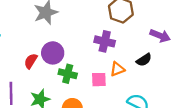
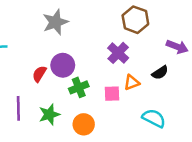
purple cross: (105, 41) -> (118, 53), turned 30
green cross: (68, 74) -> (79, 87), turned -36

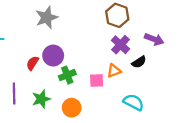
purple cross: (118, 53) -> (120, 45), moved

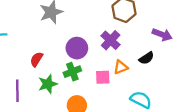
purple cross: (120, 45) -> (111, 40), moved
purple circle: (53, 56) -> (77, 48), moved
green star: (41, 99) -> (48, 84), moved

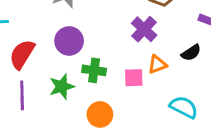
purple circle: (77, 48) -> (69, 41), moved
red semicircle: (36, 59) -> (22, 54), moved, size x1.5
green cross: (72, 72) -> (94, 70), turned 30

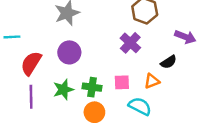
orange triangle: (157, 64) -> (152, 81), moved
green cross: (94, 70) -> (92, 87), moved
cyan semicircle: (184, 107) -> (140, 106), moved

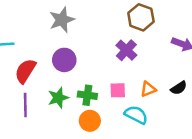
black semicircle: (169, 62) -> (179, 88), moved

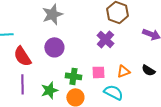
red semicircle: (25, 71) -> (22, 56), turned -65
black semicircle: (179, 88) -> (148, 70), turned 64
green star: (58, 98) -> (49, 90), moved

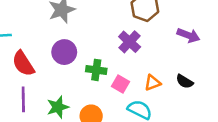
pink square: (98, 72) -> (121, 84), turned 32
green cross: (73, 76) -> (96, 70), moved

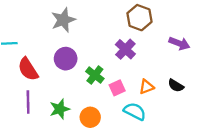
green cross: (96, 70) -> (95, 75), turned 30
pink square: (121, 84) -> (117, 88), turned 35

